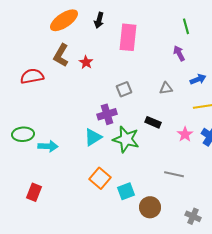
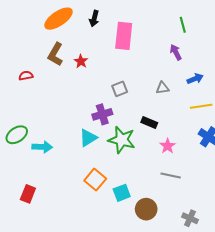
red semicircle: (32, 76) -> (26, 76), size x0.6
green ellipse: (23, 134) -> (17, 135), turned -30
pink star: (185, 134) -> (168, 146), moved

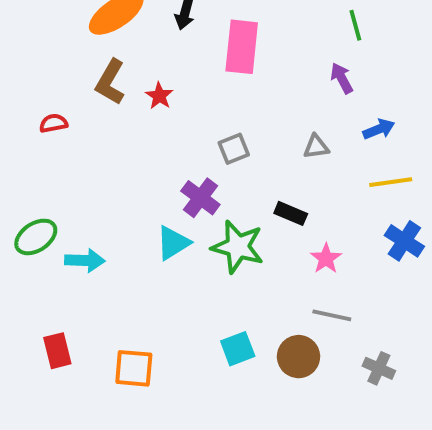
purple cross: (102, 114) -> (200, 198), turned -36
orange square: (95, 180) -> (134, 368), moved, turned -35
red rectangle: (28, 194) -> (57, 351), turned -36
brown circle: (146, 209) -> (298, 357), moved
gray cross: (190, 218) -> (379, 368), moved

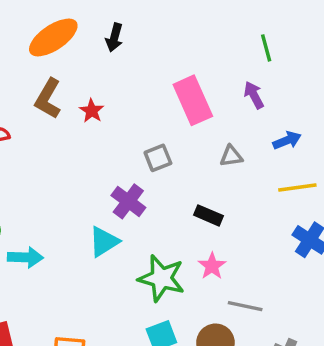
pink rectangle: (242, 47) -> (193, 100), moved, turned -30
green star: (238, 247) -> (161, 278), moved
pink star: (326, 259) -> (212, 266), moved

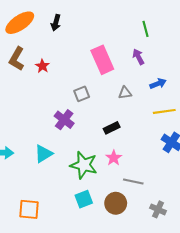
black rectangle: (209, 215) -> (112, 128), turned -49
cyan triangle: (104, 242) -> (43, 154), moved

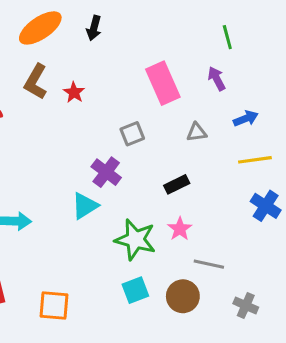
cyan triangle: (43, 154) -> (85, 206), moved

